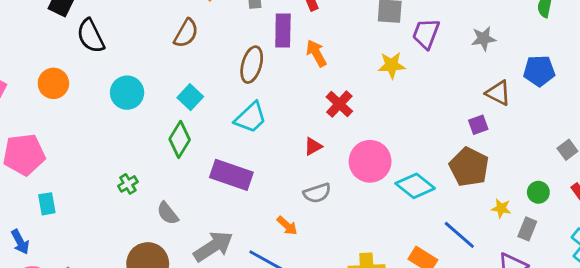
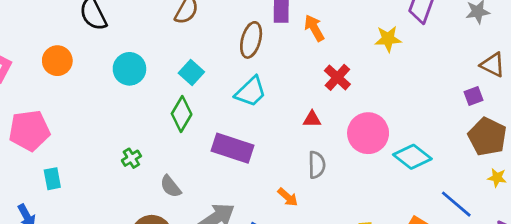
red triangle: (313, 146) -> (312, 119), turned 30
brown pentagon: (469, 167) -> (487, 137), moved
gray semicircle: (317, 193) -> (317, 165), turned -72

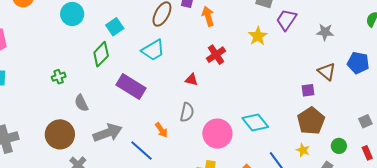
yellow star: (388, 39) -> (258, 36), turned 30
pink circle: (368, 133) -> (217, 134), moved
yellow star: (497, 178) -> (303, 150), moved

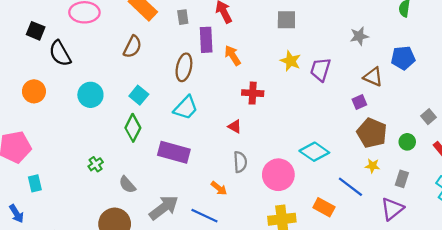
purple trapezoid: (286, 20) -> (320, 70), moved
red cross: (216, 55) -> (253, 93), turned -36
red triangle: (191, 80) -> (235, 127), turned 32
green circle: (339, 146) -> (407, 142), moved

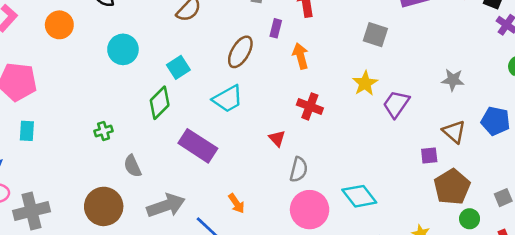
purple rectangle: (206, 40) -> (276, 28), size x0.6
brown pentagon: (372, 133) -> (452, 187), moved
gray semicircle: (240, 162) -> (299, 170), moved

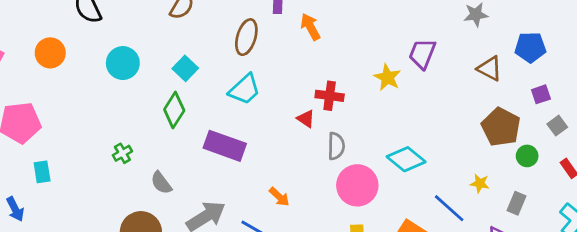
yellow star: (365, 83) -> (387, 77), moved
red cross: (310, 106) -> (330, 96), moved
purple square: (429, 156) -> (541, 94), moved

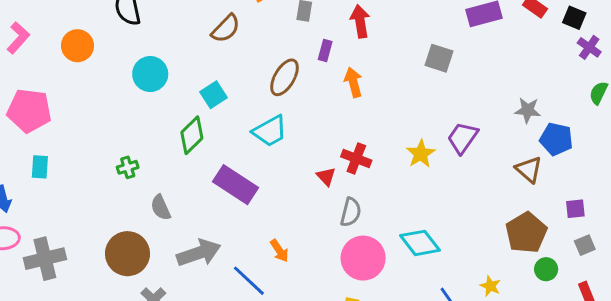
blue pentagon: (530, 47) -> (556, 139), moved

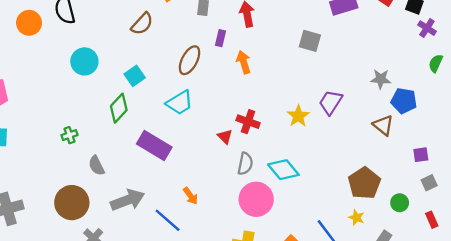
orange circle: (77, 46) -> (29, 23), moved
brown pentagon: (526, 233) -> (364, 183), moved
cyan diamond: (420, 243) -> (283, 170), moved

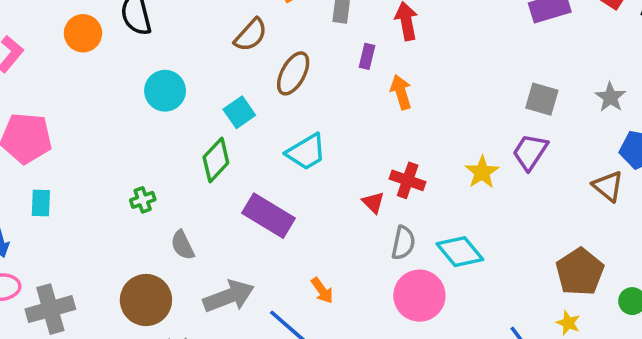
gray square: (310, 41) -> (542, 99), moved
brown ellipse: (190, 60) -> (293, 73), moved
gray star: (381, 79) -> (610, 97), moved, turned 30

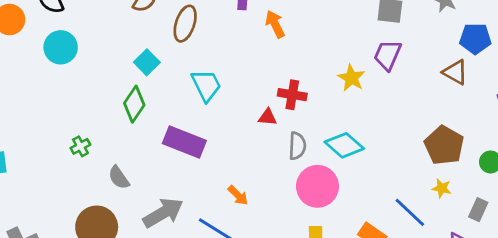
cyan circle: (165, 91) -> (61, 47), moved
cyan trapezoid: (306, 152) -> (206, 85), turned -76
red triangle: (373, 202) -> (267, 117), turned -30

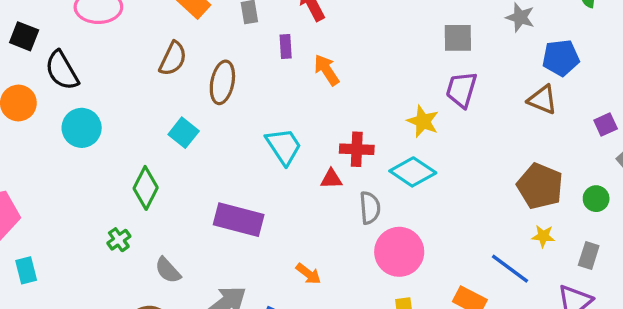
cyan trapezoid: (206, 85) -> (284, 146), moved
green diamond: (134, 104) -> (146, 188), moved
cyan diamond: (344, 145) -> (413, 172), moved

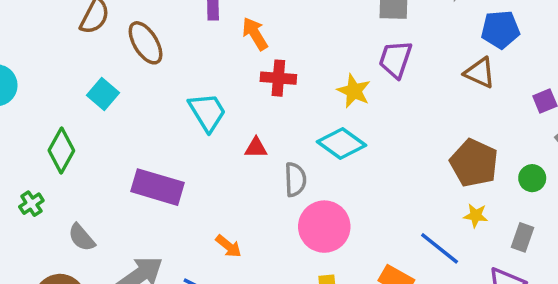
brown ellipse: (222, 82) -> (146, 43), turned -45
red cross: (357, 149) -> (278, 78), moved

